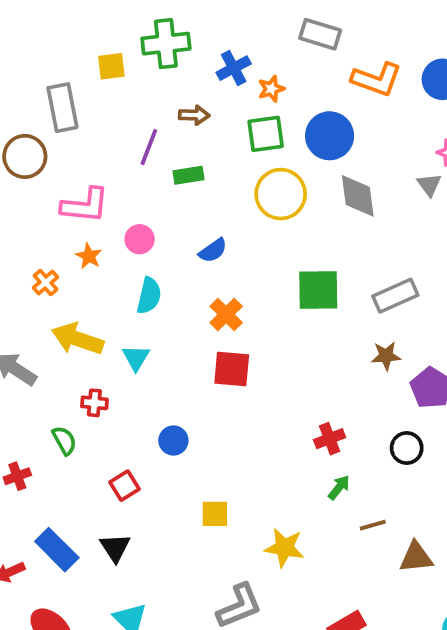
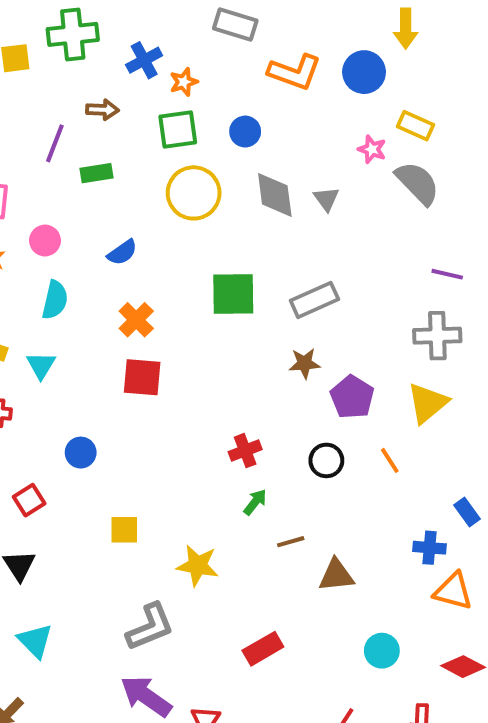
blue circle: (330, 136) -> (245, 132), size x0.6
gray triangle: (429, 185) -> (326, 199), moved

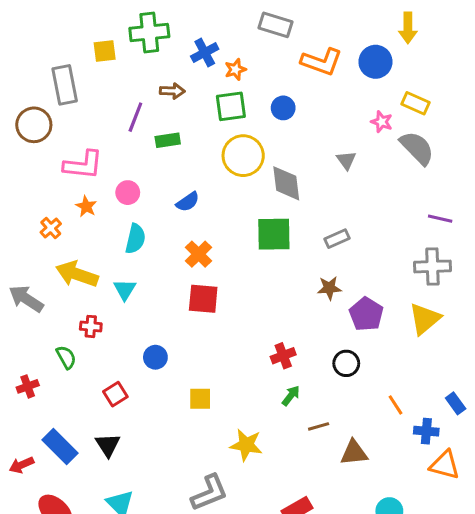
gray diamond: (275, 195) -> (286, 183), moved
gray rectangle: (314, 300) -> (337, 239), size x0.7
orange line: (390, 460) -> (395, 405), moved
yellow square: (124, 530) -> (200, 399), moved

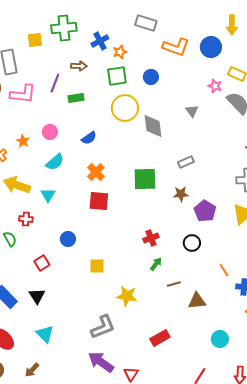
pink L-shape: (83, 165) -> (23, 94), moved
green square: (274, 234) -> (145, 179), moved
cyan semicircle: (135, 239) -> (55, 162), turned 36

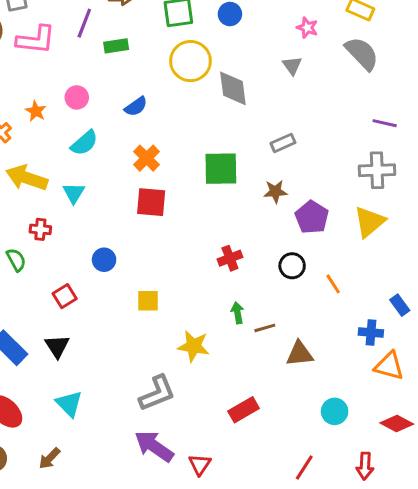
pink star: (215, 86) -> (307, 28), moved
green arrow: (156, 264) -> (238, 313), moved, turned -48
orange line: (224, 270) -> (333, 284), moved

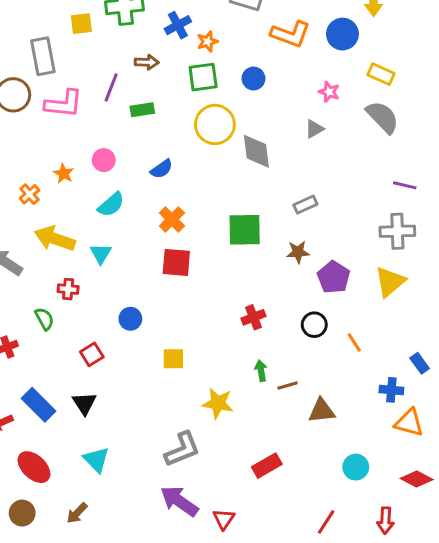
gray triangle: (292, 66) -> (314, 129), turned 36

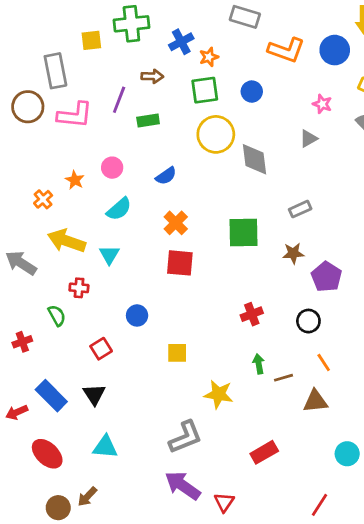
orange line: (354, 342) -> (324, 362), moved
cyan triangle: (96, 460) -> (105, 447), turned -40
brown circle: (22, 513) -> (58, 508), moved

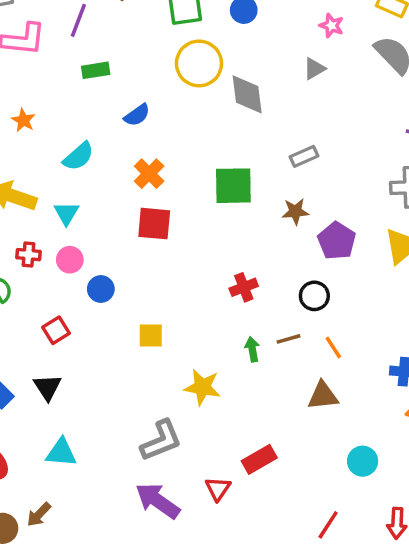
green rectangle: (148, 121) -> (96, 70), moved
pink circle: (112, 168) -> (70, 260), moved
brown line: (284, 378) -> (288, 339), moved
red triangle: (224, 502) -> (218, 489), moved

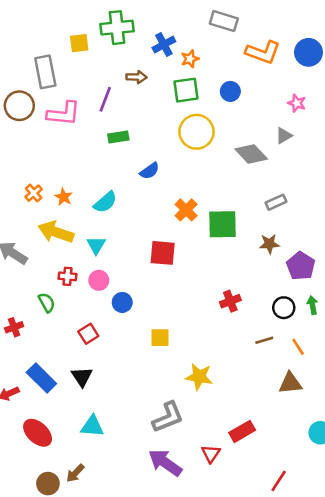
gray diamond: (247, 94) -> (251, 154), moved, turned -36
orange star: (23, 120) -> (64, 197), moved
orange cross: (149, 174) -> (186, 210), moved
green arrow: (252, 349) -> (312, 305), moved
red line: (328, 525) -> (279, 481), moved

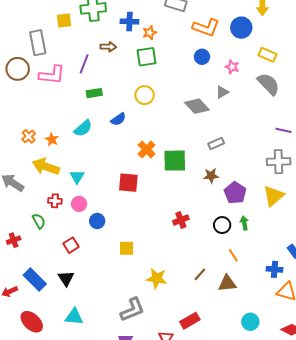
blue cross: (164, 45) -> (129, 22), turned 30
blue circle: (230, 91) -> (202, 57), moved
yellow circle: (196, 132) -> (145, 95), moved, size x0.7
cyan semicircle: (105, 202) -> (83, 128), moved
brown line: (264, 340) -> (200, 274), moved, turned -32

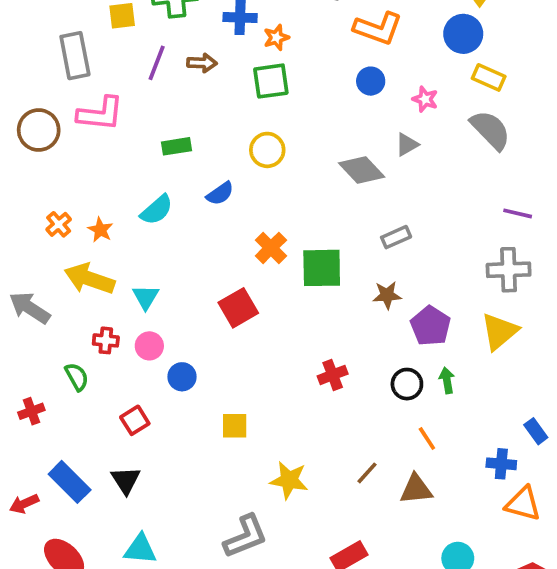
blue circle: (241, 28) -> (463, 34), moved
purple line: (84, 64) -> (157, 63), moved
brown circle: (18, 69) -> (39, 130), moved
red square: (128, 183) -> (238, 308), turned -35

